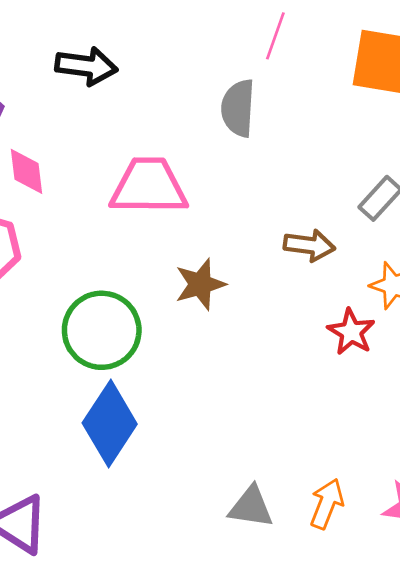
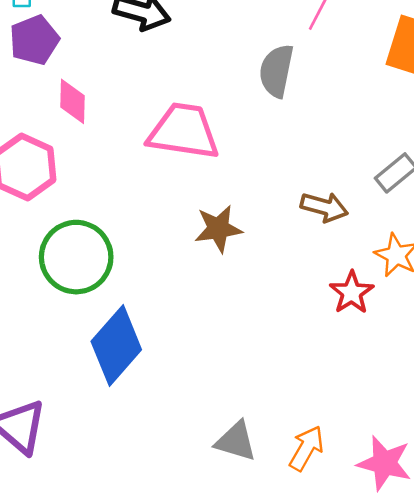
green circle: (102, 330) -> (76, 257), moved

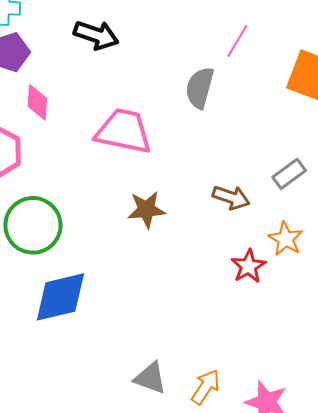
blue diamond: (116, 346) -> (60, 297), turned 32

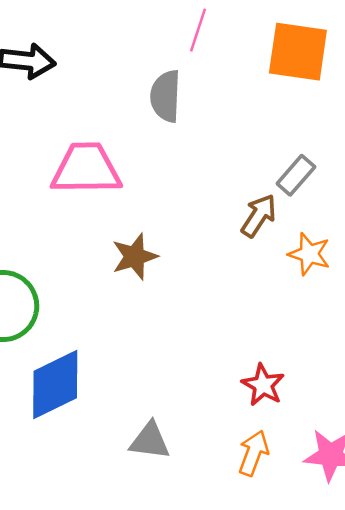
brown arrow: (231, 197) -> (259, 216), moved, turned -63
red star: (249, 266) -> (263, 385), moved
gray triangle: (150, 378) -> (150, 441), moved

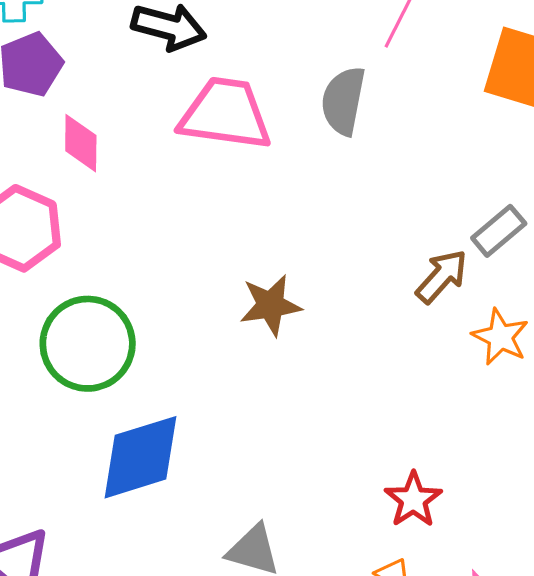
pink trapezoid: (86, 169) -> (225, 114), moved

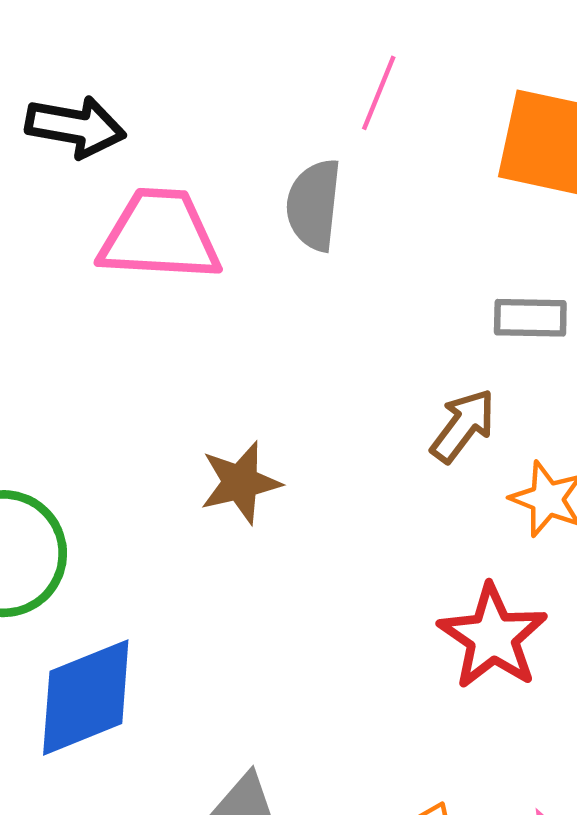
gray rectangle: (499, 231) -> (530, 318), moved, turned 46
red star: (413, 500) -> (493, 637), moved, size x1.4

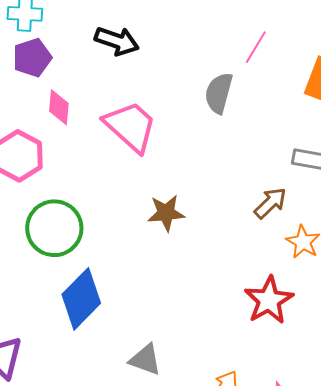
pink trapezoid: (160, 235) -> (130, 126), moved, turned 30
blue diamond: (86, 697) -> (81, 299), turned -32

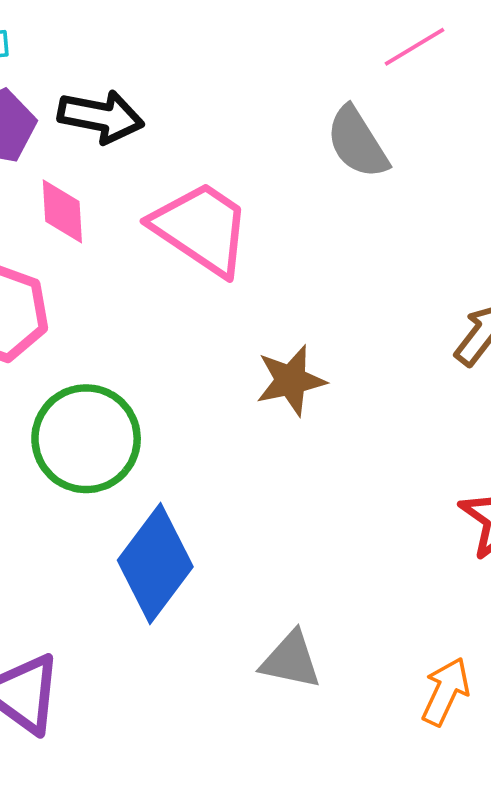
black arrow: (117, 41) -> (101, 117), moved
pink line: (256, 47) -> (415, 47), turned 36
gray semicircle: (219, 93) -> (357, 142), turned -39

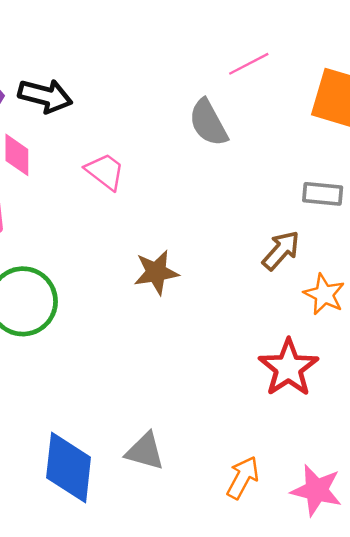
pink trapezoid: (201, 228) -> (105, 171), size x0.6
blue diamond: (155, 564) -> (69, 468), moved, turned -34

